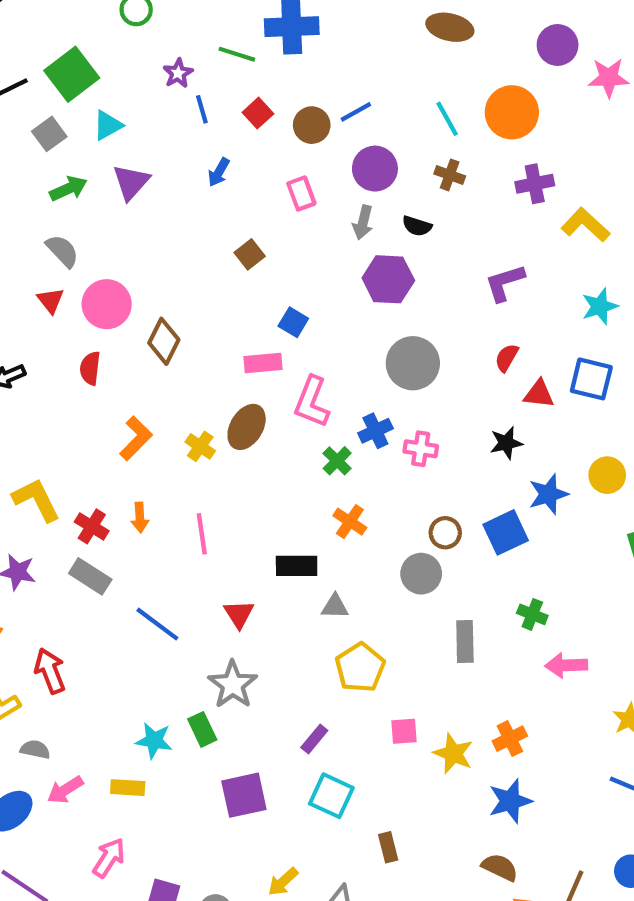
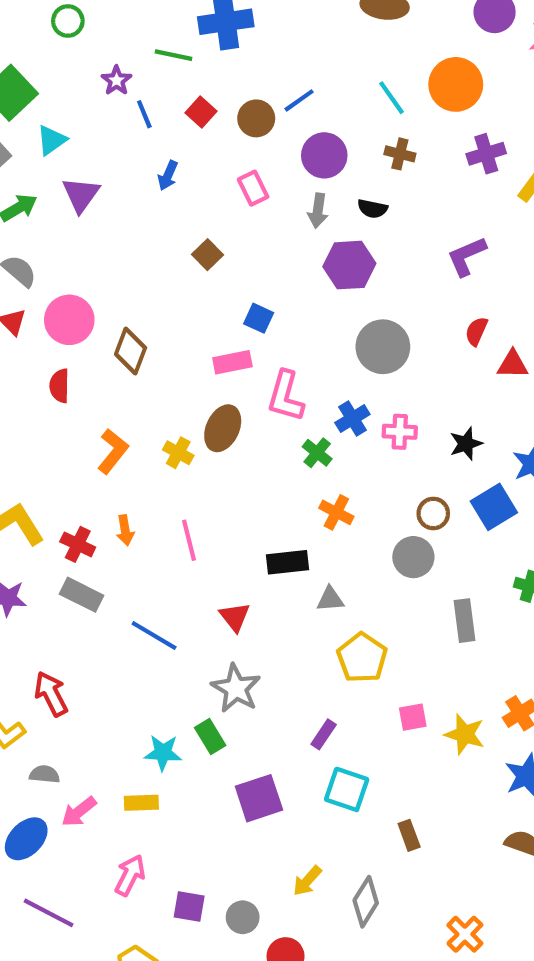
black star: (506, 443) -> (466, 444), moved

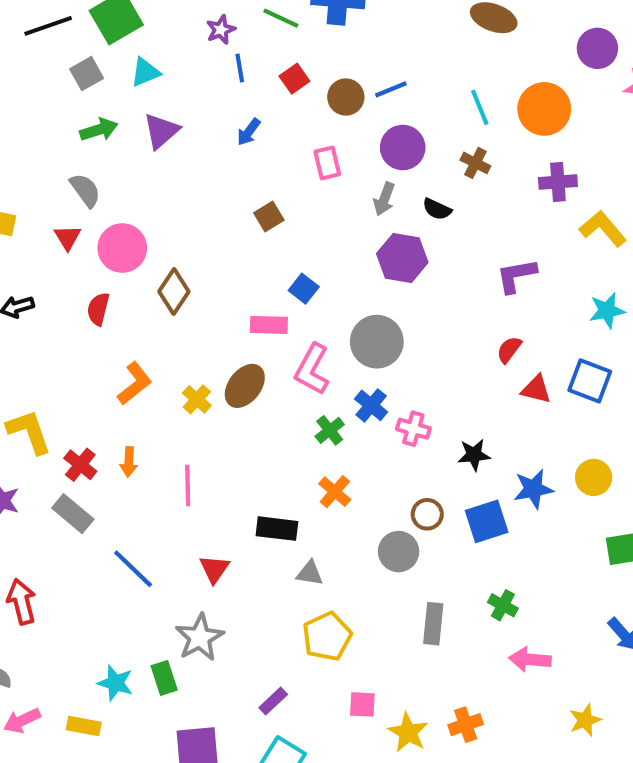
gray circle: (383, 347) -> (377, 342), moved
blue cross: (352, 418) -> (371, 405), turned -32

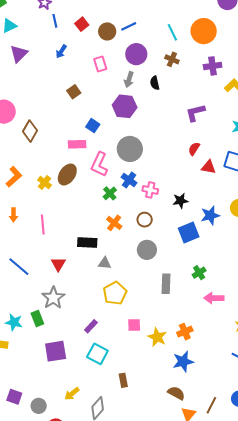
black semicircle: (437, 209) -> (155, 83), turned 56
purple hexagon: (402, 258) -> (125, 106), moved
brown circle: (427, 514) -> (145, 220), moved
green cross: (503, 605) -> (199, 273), turned 32

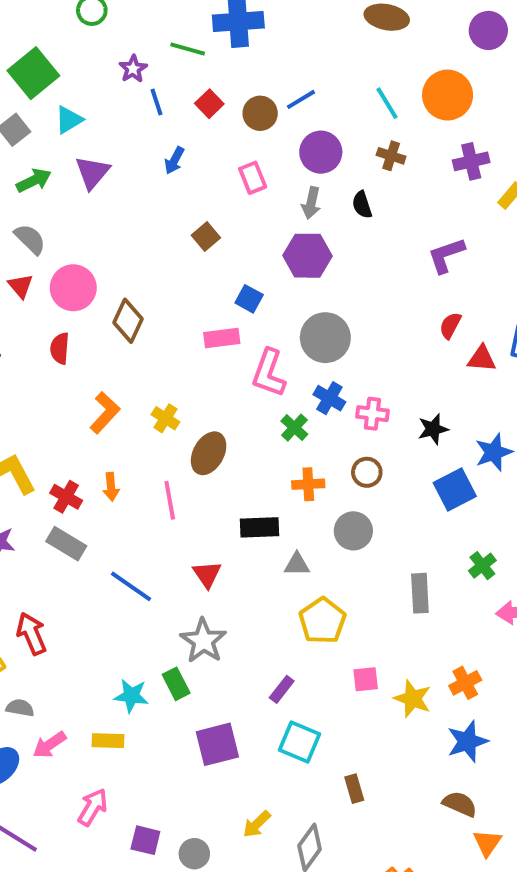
brown ellipse: (67, 175) -> (209, 453), moved
orange cross: (114, 223) -> (308, 484), turned -35
gray circle: (147, 250) -> (353, 531), moved

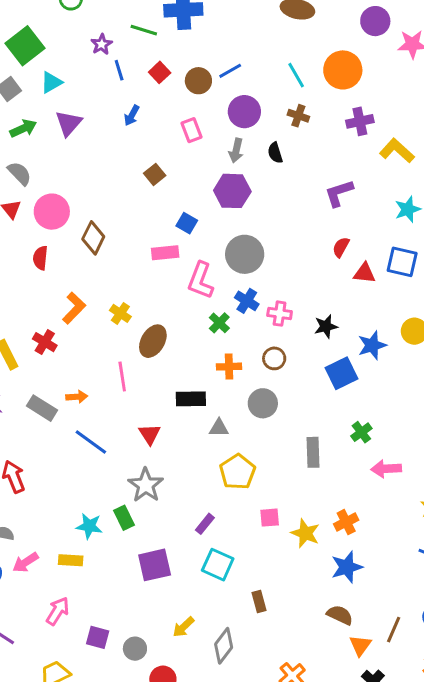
orange arrow: (111, 487) -> (77, 397), moved, turned -90
red cross: (66, 497) -> (45, 342), moved

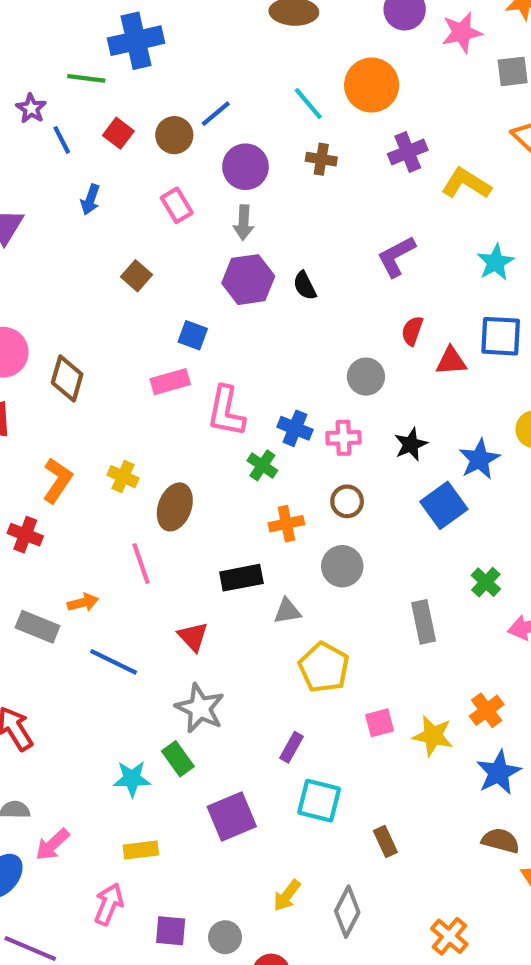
black semicircle: (275, 153) -> (305, 286), moved
gray circle: (245, 254) -> (366, 377), moved, size x0.7
yellow rectangle: (71, 560) -> (141, 850), moved

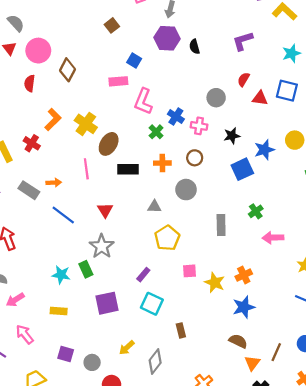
yellow cross: (123, 477) -> (86, 124), size x1.5
black rectangle: (241, 578) -> (128, 169), moved
pink arrow: (109, 904) -> (25, 334), moved, turned -72

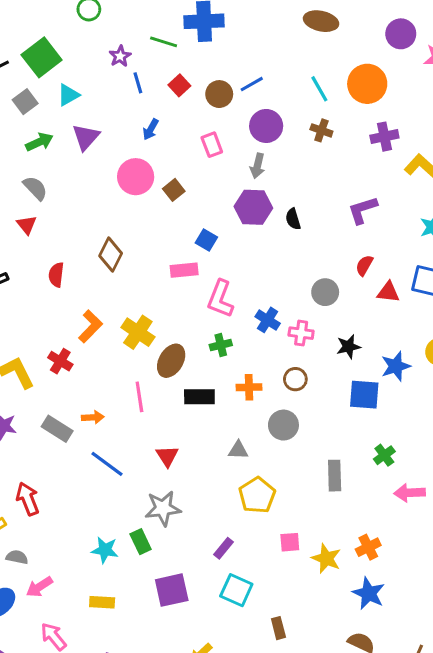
pink circle: (38, 51) -> (136, 177), moved
green cross: (156, 132) -> (221, 345), moved, turned 32
blue square: (242, 169) -> (364, 395), turned 30
gray star: (102, 246) -> (163, 508), turned 30
blue star: (244, 307) -> (369, 593), turned -30

